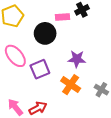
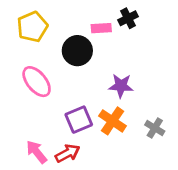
purple square: (40, 69) -> (79, 120), moved

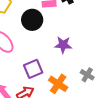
orange cross: (113, 121) -> (58, 84), moved

